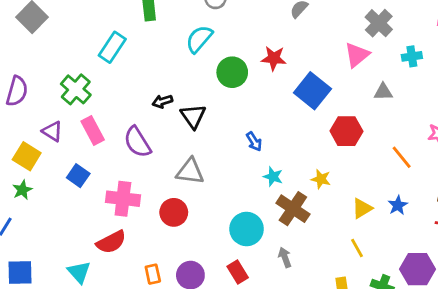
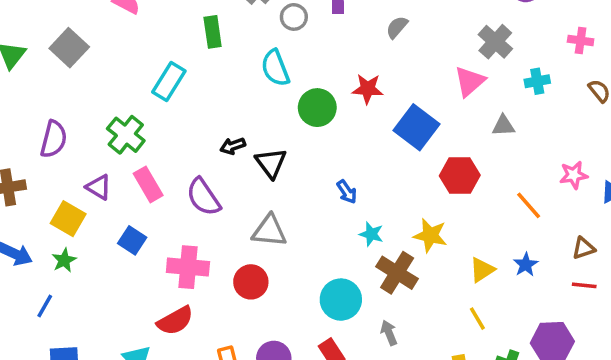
cyan semicircle: (199, 39) -> (275, 68), turned -60
yellow star: (321, 179) -> (430, 235), size x1.4

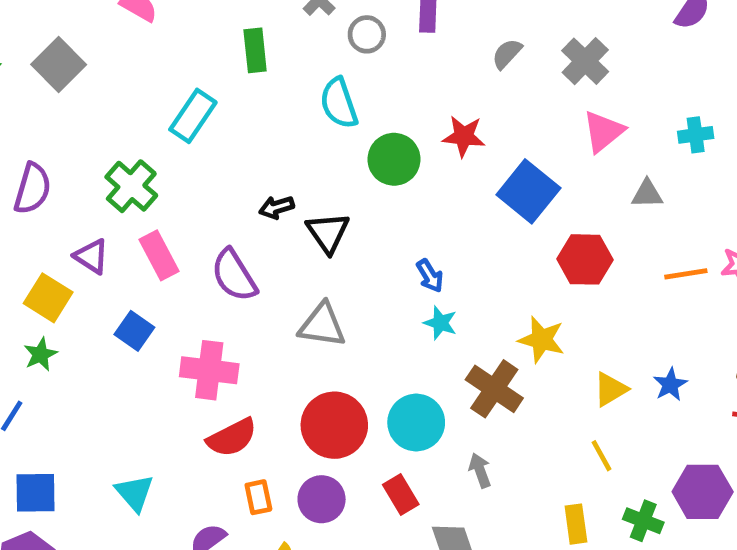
gray cross: (495, 42) -> (585, 61), moved
orange line: (529, 205) -> (686, 274), moved, turned -60
cyan star: (371, 234) -> (440, 323), moved
red circle: (251, 282) -> (334, 425), moved, size x1.4
red semicircle: (175, 321) -> (232, 438), moved

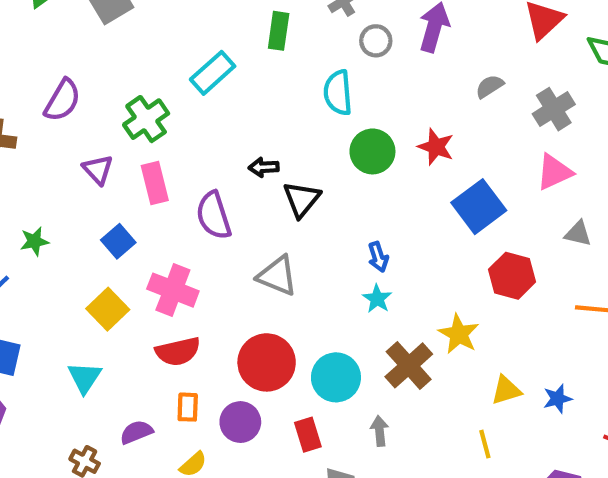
yellow square: (48, 298) -> (108, 309), moved

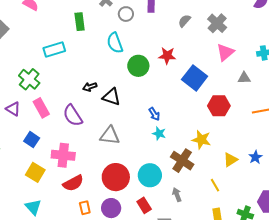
cyan rectangle: (213, 73) -> (54, 49), turned 40
black triangle: (302, 199) -> (111, 97), turned -36
yellow line: (485, 444) -> (215, 185), moved

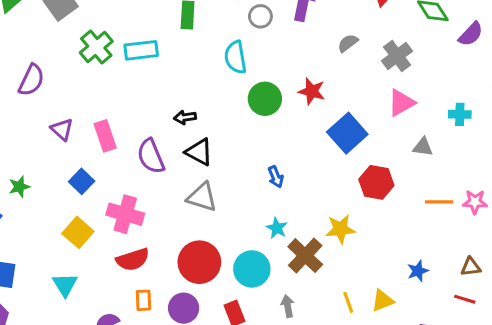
green cross: (29, 79) -> (96, 47), moved
black triangle: (111, 97) -> (199, 152), moved
cyan star: (159, 134) -> (277, 228), moved
yellow star: (201, 140) -> (340, 229), turned -30
yellow triangle: (230, 160) -> (382, 301), moved

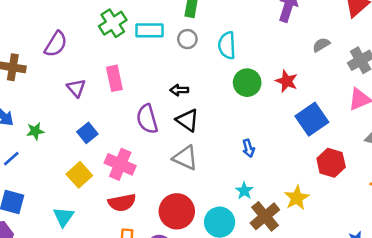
gray circle: (260, 16) -> (187, 39), moved
pink rectangle: (105, 136) -> (114, 78), moved
yellow star: (340, 229) -> (297, 198), turned -30

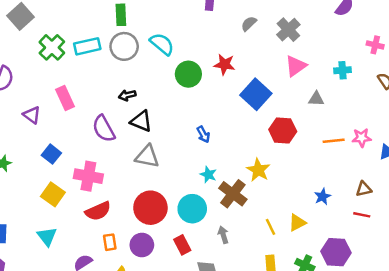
gray circle: (187, 39) -> (124, 46), size x1.5
cyan semicircle: (227, 45) -> (162, 44), turned 145

